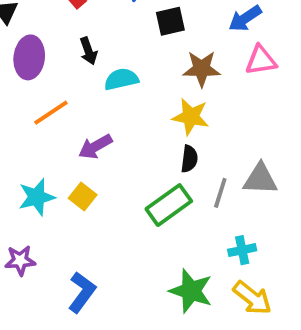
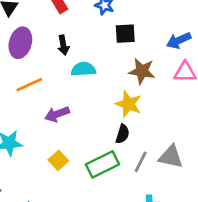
yellow square: (83, 196) -> (58, 160), moved

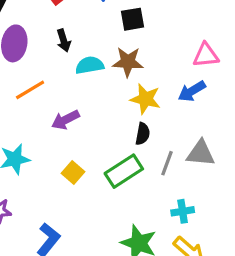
blue arrow: (179, 40) -> (192, 91), moved
brown star: (142, 71) -> (128, 62), moved

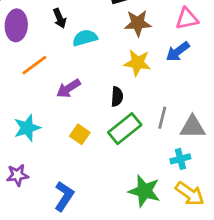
brown star: (128, 62) -> (138, 23), moved
black semicircle: (143, 134) -> (117, 97), moved
gray triangle: (201, 153) -> (192, 127), moved

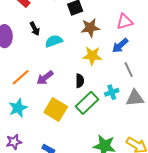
orange line: (34, 65) -> (21, 77), moved
gray line: (162, 118) -> (129, 70), moved, turned -35
yellow square: (80, 134) -> (56, 110), size x1.6
cyan cross: (180, 159) -> (112, 92), moved

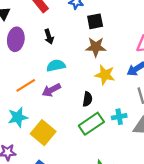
brown star: (90, 28) -> (96, 47), moved
cyan semicircle: (54, 41) -> (56, 66), moved
yellow square: (56, 110) -> (43, 133), moved

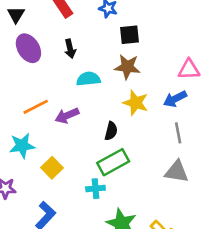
purple ellipse: (16, 39) -> (28, 48), turned -45
cyan semicircle: (56, 66) -> (88, 79), moved
cyan cross: (119, 117) -> (96, 189), moved
yellow square: (43, 133) -> (52, 168), size x0.7

